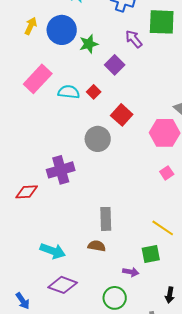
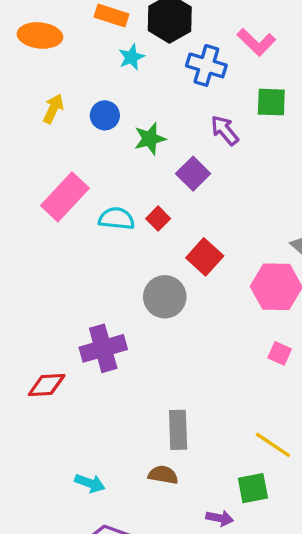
green square: (162, 22) -> (271, 102), size x0.7
blue circle: (62, 30) -> (105, 115), size x0.6
pink square: (167, 173) -> (280, 353), turned -32
cyan arrow: (53, 251) -> (90, 483), size x0.7

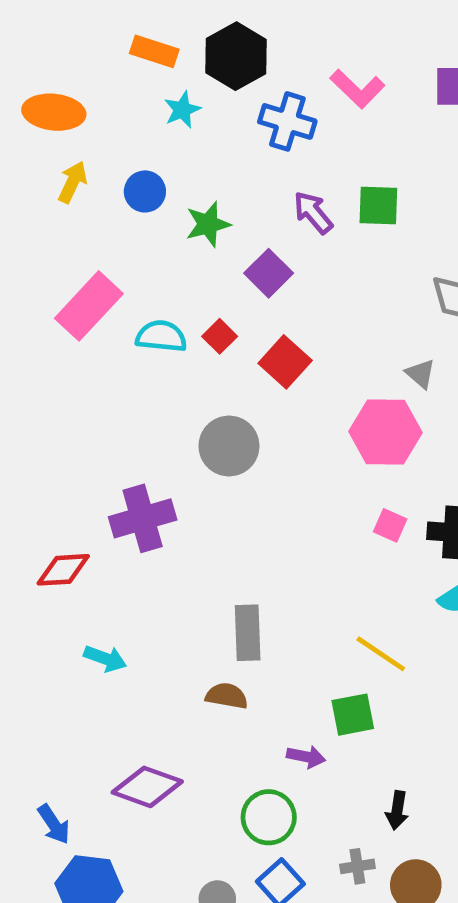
orange ellipse: (40, 35) -> (54, 112), moved
green square: (271, 102) -> (378, 205), moved
red square: (205, 257) -> (285, 362), moved
cyan arrow: (90, 483) -> (105, 659), moved

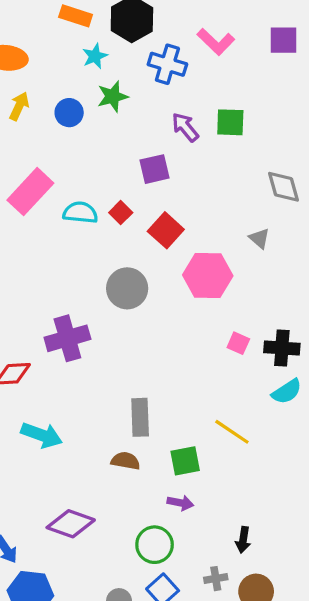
green star: (208, 224) -> (113, 96), moved
purple square: (269, 273) -> (155, 169), turned 32
pink hexagon: (385, 432) -> (208, 275), moved
cyan arrow: (105, 659) -> (42, 435), size x1.4
green square: (353, 715) -> (185, 461), moved

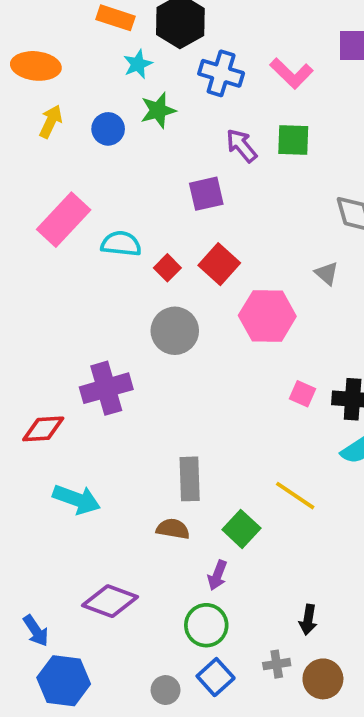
pink L-shape: (216, 42) -> (291, 73), moved
red square: (121, 213) -> (167, 268), moved
green square: (185, 461) -> (241, 529), turned -36
purple arrow: (180, 503) -> (217, 575), moved, turned 100

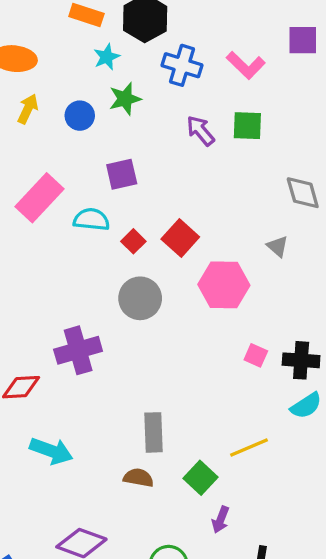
purple square: (206, 194) -> (122, 174), moved
yellow line: (295, 496) -> (249, 448), turned -57
purple arrow: (217, 575) -> (221, 520), moved

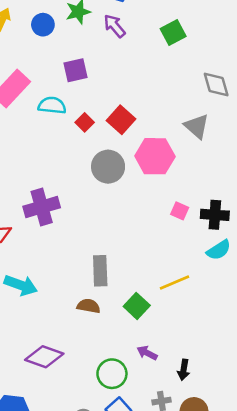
green square: (247, 126) -> (173, 32), turned -30
purple arrow: (200, 131) -> (115, 26), moved
gray triangle: (278, 246) -> (197, 126), size x1.5
gray circle: (140, 298) -> (108, 167), moved
purple arrow: (221, 520) -> (147, 353), moved, turned 96

